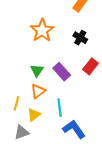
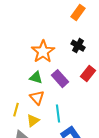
orange star: (42, 30) -> (43, 52), moved
green triangle: (37, 71) -> (36, 78), turned -48
orange triangle: (38, 91) -> (37, 98), turned -35

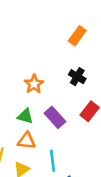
orange star: (43, 52) -> (34, 84), size x0.7
orange triangle: (37, 98) -> (27, 141), turned -42

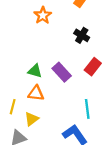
orange star: (34, 84) -> (43, 15), moved
cyan line: (52, 161) -> (87, 109), moved

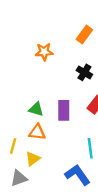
orange star: (43, 15) -> (44, 52), turned 30
purple rectangle: (62, 72) -> (64, 110), turned 42

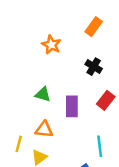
orange star: (44, 52) -> (51, 45), turned 30
green triangle: (36, 109) -> (43, 94), moved

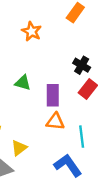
black cross: (94, 67) -> (82, 65), moved
orange triangle: (44, 129) -> (55, 122), moved

